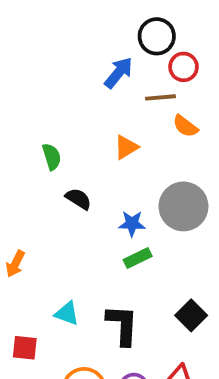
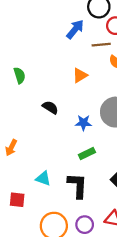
green semicircle: (52, 157) -> (19, 75), moved
green rectangle: (138, 258) -> (87, 154), moved

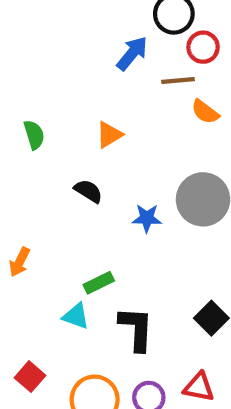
orange triangle: (80, 75) -> (109, 135), moved
green rectangle: (87, 154) -> (99, 283), moved
red square: (17, 200) -> (30, 377), moved, turned 35

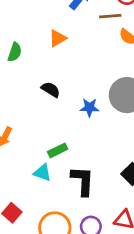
green semicircle: (34, 135) -> (15, 52), turned 36
orange triangle: (109, 135) -> (58, 38), moved

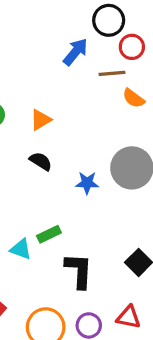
orange triangle: (58, 38) -> (41, 120), moved
cyan triangle: (42, 173) -> (21, 249), moved

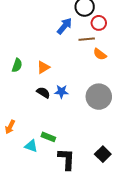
blue star: (87, 183) -> (61, 92), moved
green rectangle: (49, 234) -> (48, 137), turned 48

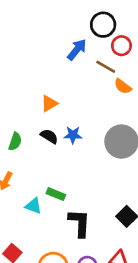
brown line: (87, 39) -> (106, 67), turned 35
green semicircle: (17, 65) -> (15, 142), moved

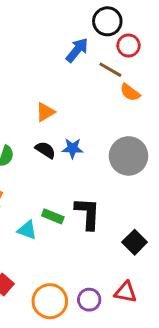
black L-shape: (79, 223) -> (88, 213), moved

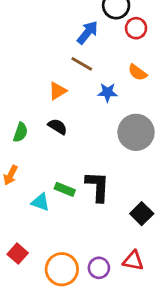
brown line: (110, 70) -> (82, 64), moved
blue star: (73, 148) -> (107, 92), moved

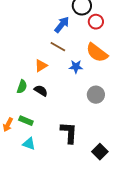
orange semicircle: (137, 72) -> (97, 53), size x1.6
green semicircle: (20, 132) -> (22, 87), moved
gray circle: (136, 132) -> (96, 95), size x0.7
green rectangle: (65, 189) -> (26, 121), moved

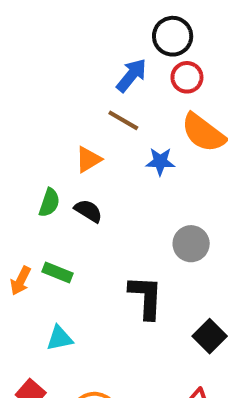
red circle: (96, 22) -> (187, 77), moved
gray circle: (96, 95) -> (191, 244), moved
cyan triangle: (29, 144) -> (60, 338), moved, turned -32

